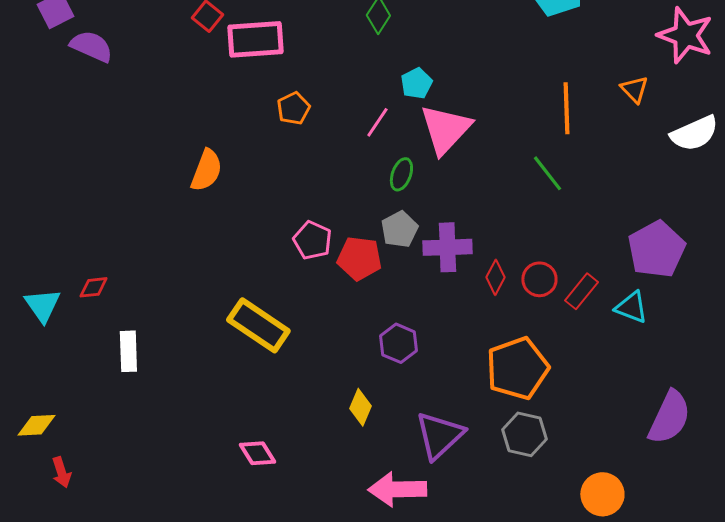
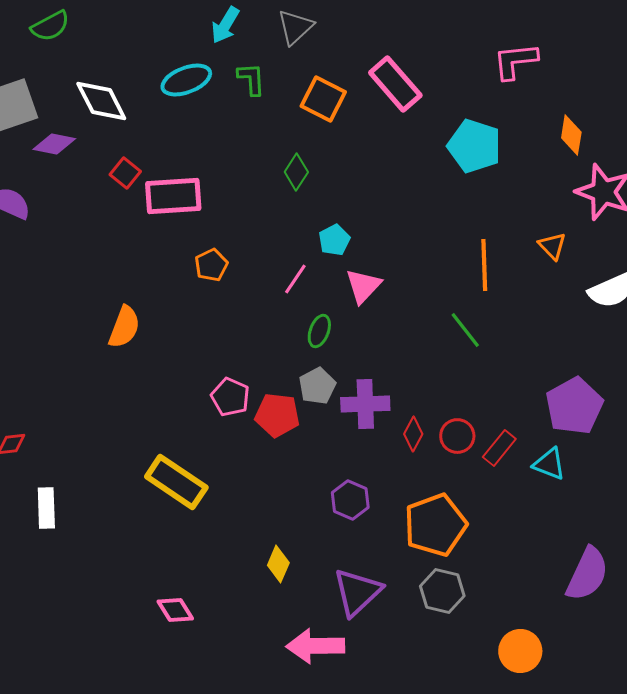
pink triangle: (445, 129) -> (363, 286), size x0.7
purple hexagon: (398, 343) -> (350, 500), moved

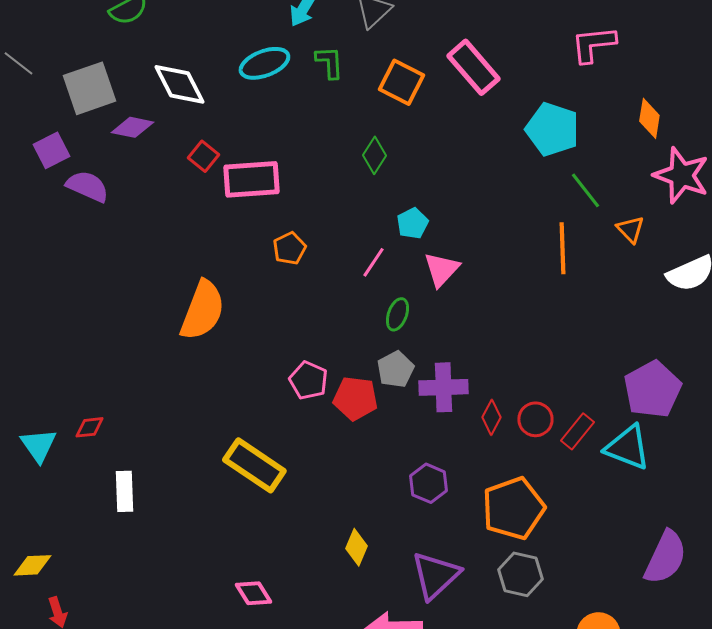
orange semicircle: (124, 327) -> (202, 310), size x1.4
green line: (465, 330) -> (585, 190), moved
cyan triangle: (549, 464) -> (627, 447), size x1.4

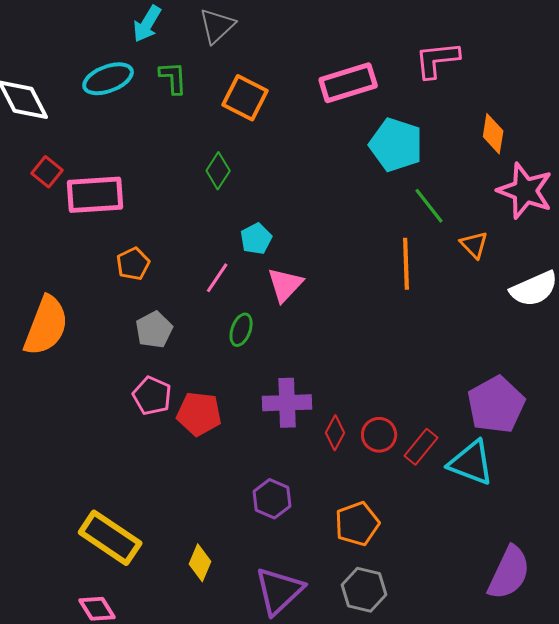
pink rectangle: (473, 67) -> (348, 83), moved, turned -66
gray pentagon: (395, 369) -> (154, 330), moved
yellow rectangle: (254, 465) -> (110, 538), moved
orange pentagon: (513, 508) -> (357, 524), size x0.7

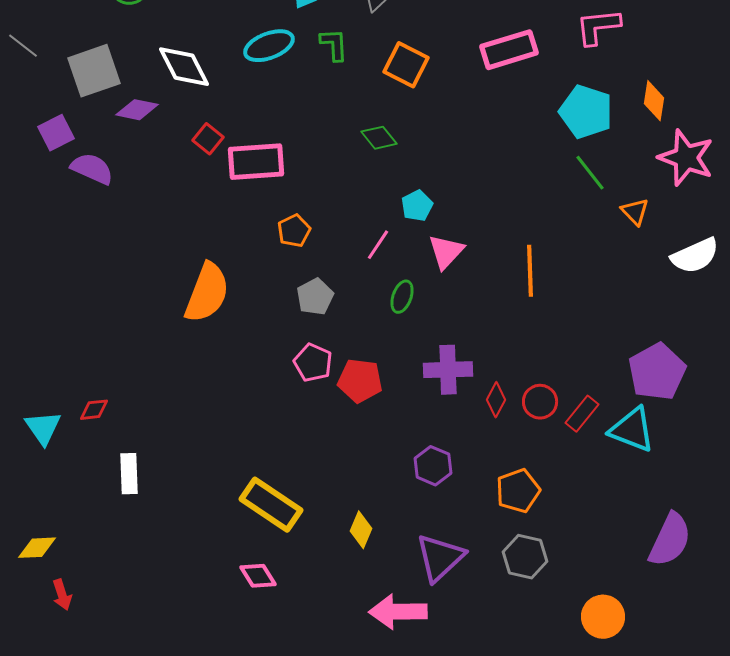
cyan pentagon: (396, 145) -> (586, 112), moved
green diamond: (218, 171) -> (379, 138), turned -72
orange line: (406, 264) -> (530, 271), moved

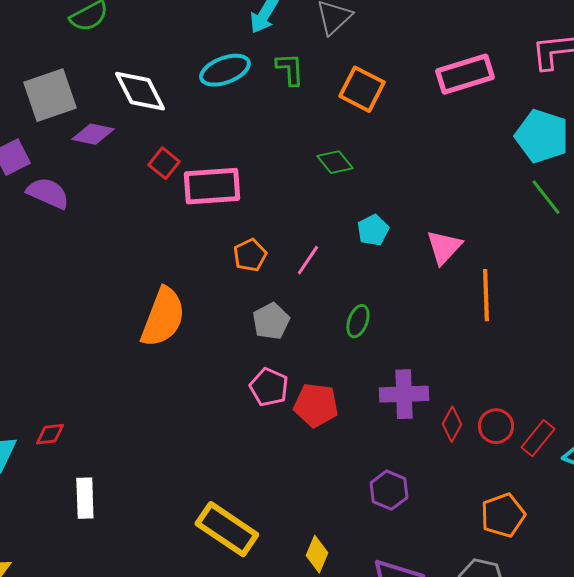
pink line: (378, 245) -> (308, 260), moved
pink triangle: (446, 252) -> (444, 247), moved
orange pentagon: (518, 491) -> (503, 515), moved

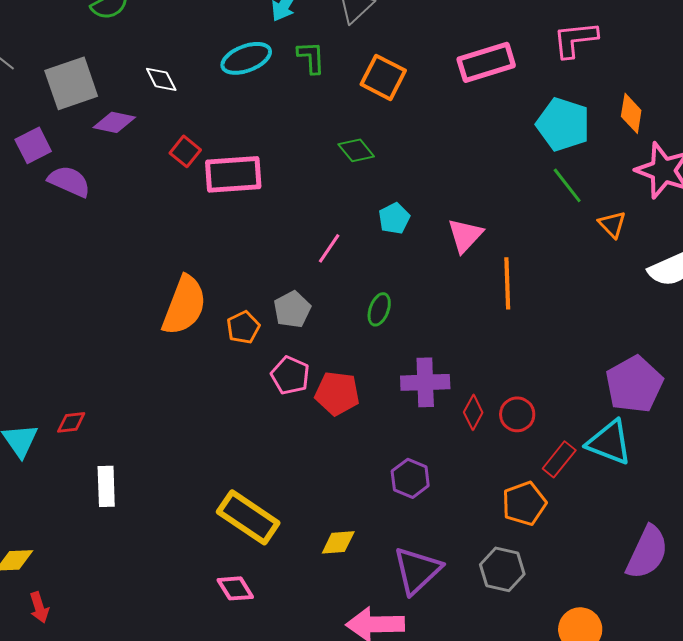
white diamond: (140, 91) -> (161, 79), size x0.6
orange pentagon: (250, 255) -> (243, 327), moved
red rectangle: (538, 438) -> (559, 459), moved
yellow diamond: (317, 554) -> (338, 542), turned 63

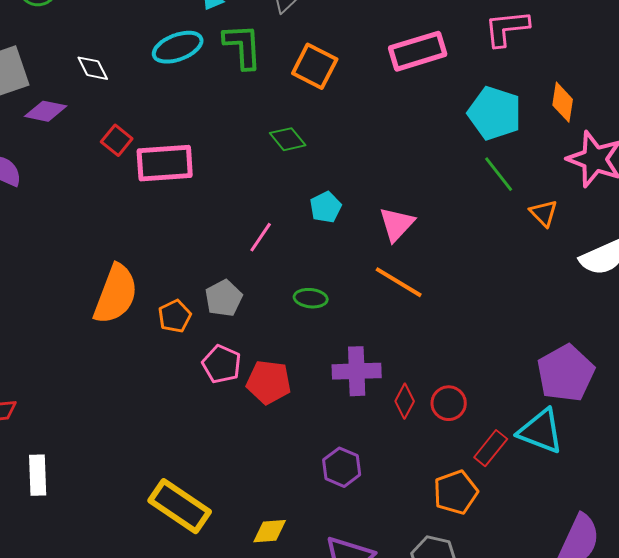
green L-shape: (311, 57) -> (243, 46), size x1.4
orange line: (507, 283) -> (399, 282), moved, turned -57
green ellipse: (379, 309) -> (311, 298), turned 76

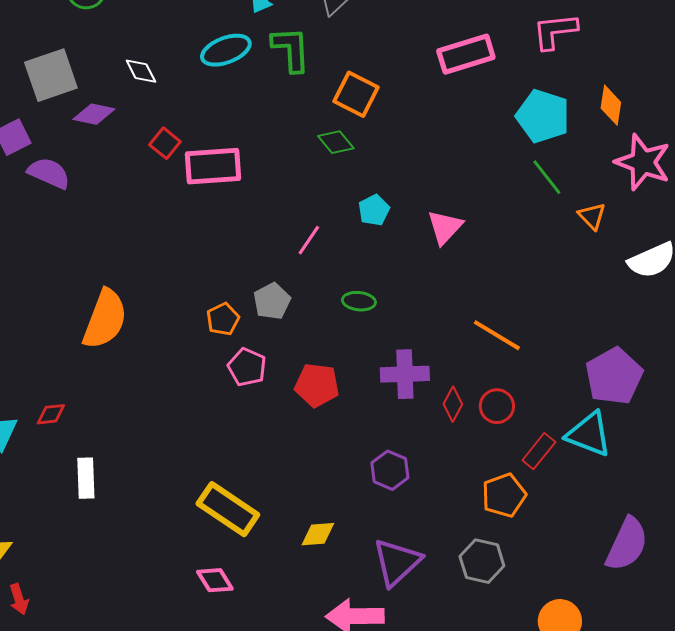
orange square: (315, 66) -> (356, 94), moved
orange line: (399, 282) -> (497, 335), moved
orange semicircle: (116, 294) -> (105, 319), moved
pink pentagon: (222, 364) -> (247, 367), moved

